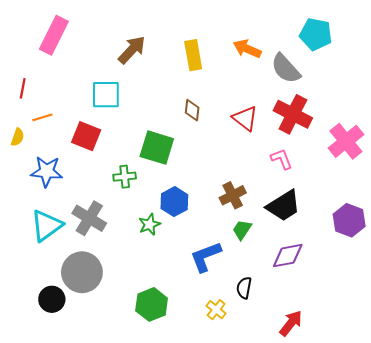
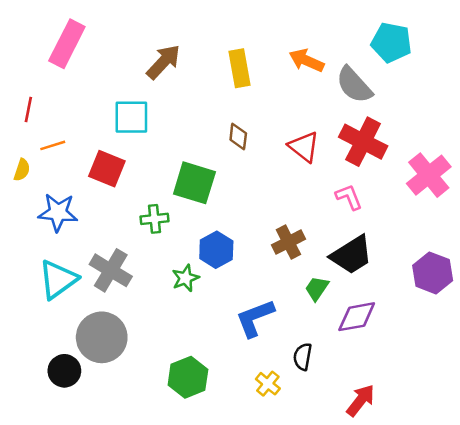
green trapezoid: (242, 230) -> (317, 288), moved

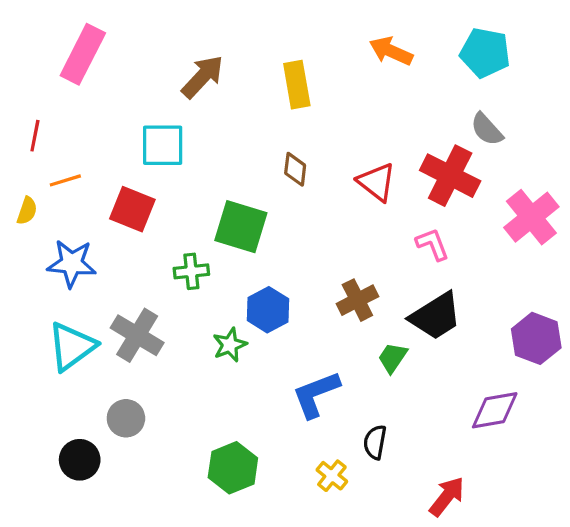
orange arrow: (306, 60) -> (391, 51), moved
gray semicircle: (354, 85) -> (487, 129), moved, size x0.7
purple diamond: (357, 317) -> (495, 410), moved
gray circle: (102, 337) -> (126, 418), size x0.6

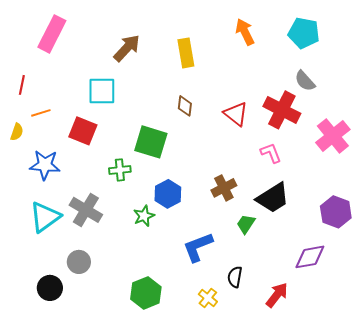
orange arrow: (391, 51) -> (245, 32), turned 40
red arrow: (447, 496) -> (277, 295), moved

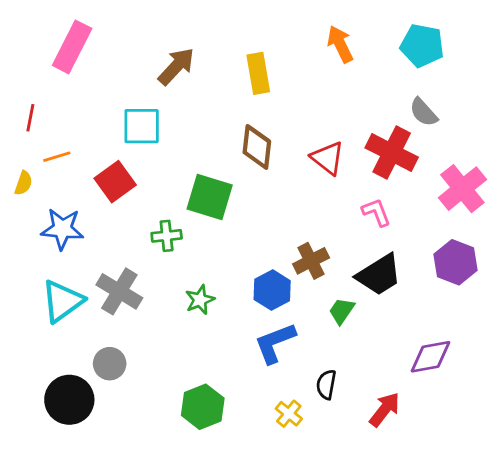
brown diamond: (185, 106) -> (257, 147), size x1.5
red square: (83, 131) -> (115, 182), turned 32
blue hexagon: (168, 194) -> (272, 290), moved
purple hexagon: (336, 212) -> (455, 262), moved
black circle: (50, 288) -> (69, 400), size x1.4

